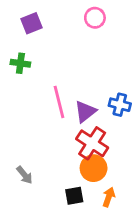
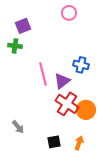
purple square: (31, 23) -> (23, 26), moved
blue cross: (120, 105) -> (81, 65), moved
orange circle: (94, 168) -> (86, 110), moved

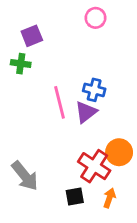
blue cross: (81, 65) -> (94, 90), moved
red cross: (67, 104) -> (94, 166), moved
gray arrow: (18, 127) -> (25, 176), size x1.6

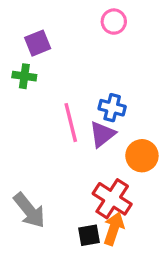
orange circle: (119, 152) -> (142, 156), moved
orange arrow: (109, 198) -> (114, 229), moved, size x1.4

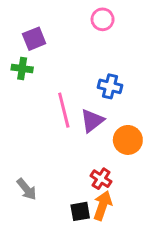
blue cross: (112, 108) -> (110, 86), moved
red cross: (112, 199) -> (101, 179), size x0.6
gray arrow: (29, 210) -> (27, 189), size x0.7

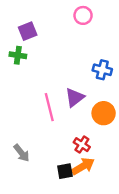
blue cross: (110, 86) -> (102, 70), moved
pink line: (64, 110) -> (49, 107), moved
orange arrow: (103, 205) -> (83, 166), turned 40

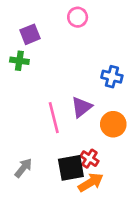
pink circle: (83, 15) -> (78, 17), moved
gray arrow: (21, 153) -> (23, 168), turned -102
black square: (65, 171) -> (71, 168), moved, size x1.5

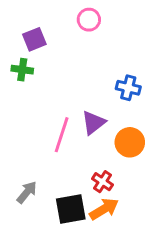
pink line: (54, 118) -> (62, 135), turned 32
black square: (71, 168) -> (71, 209), moved

